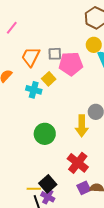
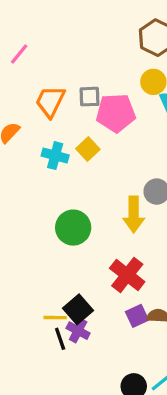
yellow square: (49, 79) -> (88, 149), moved

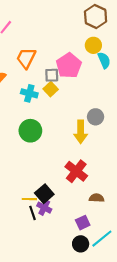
gray square: (90, 97) -> (52, 75), moved
pink pentagon: (116, 113) -> (69, 66), turned -30
green circle: (73, 228) -> (30, 131), moved
purple square: (137, 316) -> (83, 223), moved

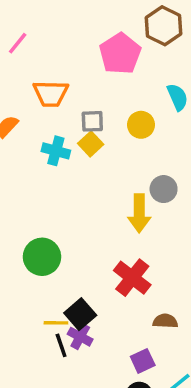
yellow circle: (93, 45) -> (141, 125), moved
orange trapezoid: (26, 58) -> (51, 94), turned -115
pink pentagon: (69, 66) -> (120, 54), moved
green circle: (30, 131) -> (42, 257), moved

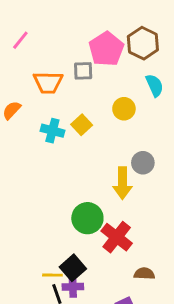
brown hexagon: (164, 26) -> (143, 43), moved
gray square: (92, 121) -> (83, 71), moved
green circle: (42, 257) -> (87, 218), moved
purple cross: (80, 337) -> (73, 287), turned -30

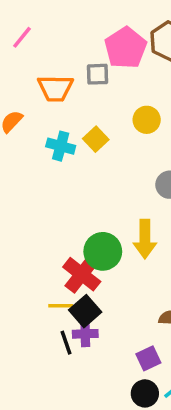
yellow arrow: (122, 183) -> (145, 239), moved
red cross: (117, 237) -> (82, 274), moved
yellow line: (52, 275) -> (61, 306), moved

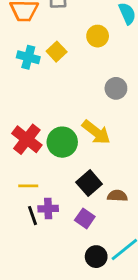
yellow arrow: (145, 239) -> (96, 132), turned -52
red cross: (82, 274) -> (27, 139), moved
black square: (85, 311) -> (89, 183), moved
purple square: (148, 358) -> (85, 218), moved, turned -30

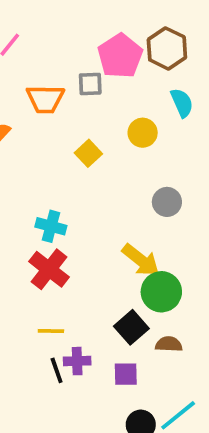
cyan cross: (28, 57) -> (51, 226), moved
green circle: (62, 142) -> (161, 292), moved
purple square: (85, 218) -> (126, 374), turned -36

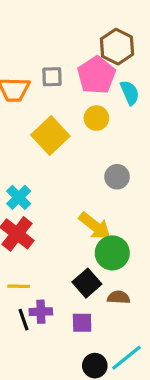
pink pentagon: (120, 56) -> (96, 75), moved
yellow square: (88, 153) -> (50, 136), size x1.6
cyan cross: (51, 226) -> (19, 197), turned 30

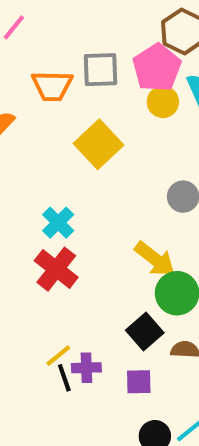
gray square: (52, 77) -> (101, 70), size x1.4
yellow circle: (96, 118) -> (163, 102), moved
yellow line: (19, 286) -> (58, 356), moved, turned -40

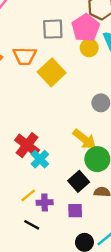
orange trapezoid: (52, 86) -> (25, 56), moved
cyan cross: (58, 223) -> (40, 159), moved
black line: (64, 378) -> (32, 225), moved, turned -42

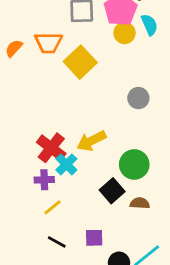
yellow arrow: (84, 139) -> (91, 141), moved, turned 115
purple cross: (45, 202) -> (44, 180), moved
purple square: (75, 211) -> (94, 238), moved

